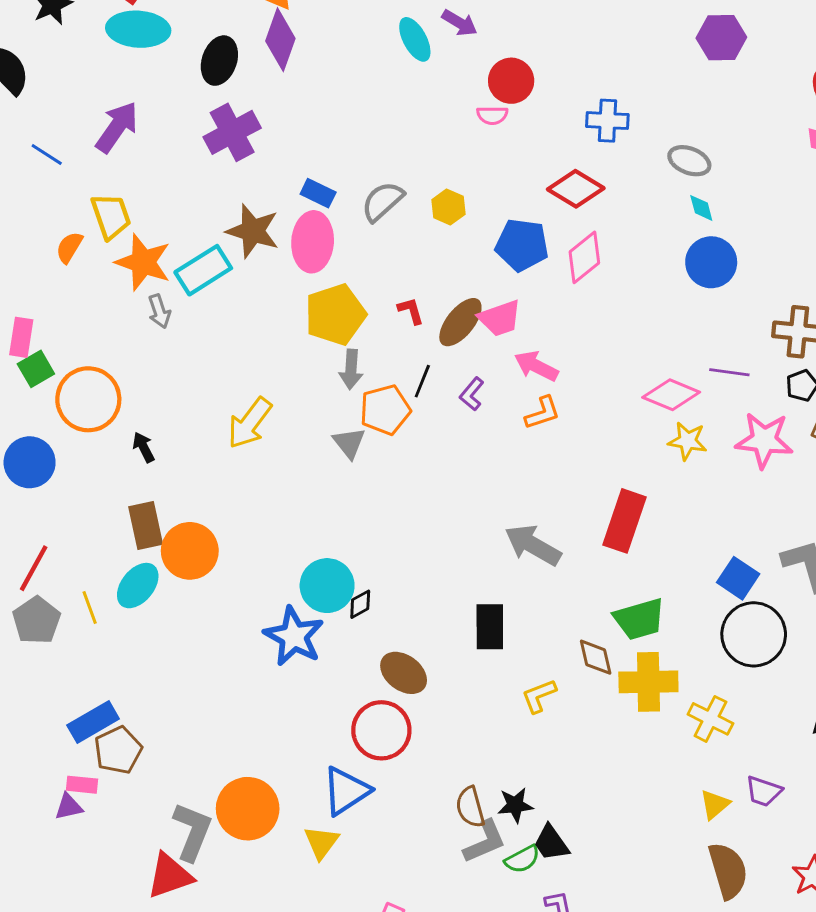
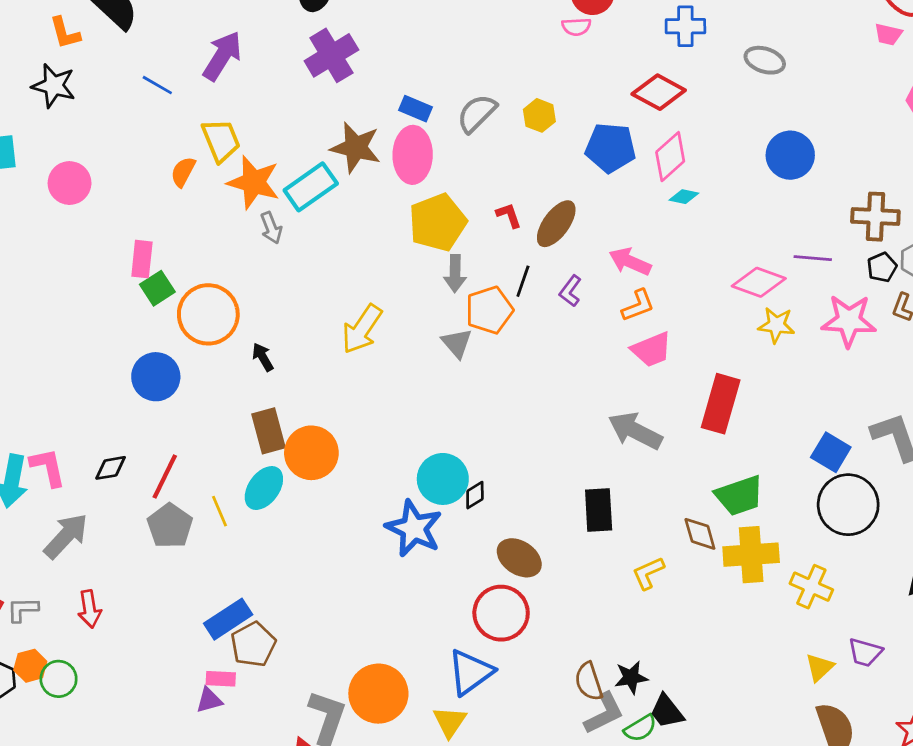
cyan diamond: (701, 208) -> (684, 197), moved, turned -60
pink trapezoid: (500, 318) -> (652, 350), moved

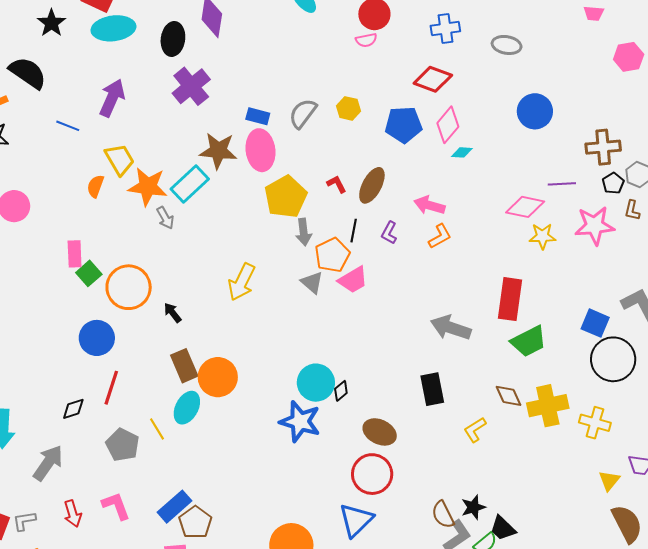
pink trapezoid: (652, 350) -> (353, 280), moved
pink L-shape: (48, 467) -> (116, 506), moved
red line: (165, 477) -> (111, 388), moved
green trapezoid: (739, 496) -> (529, 341), moved

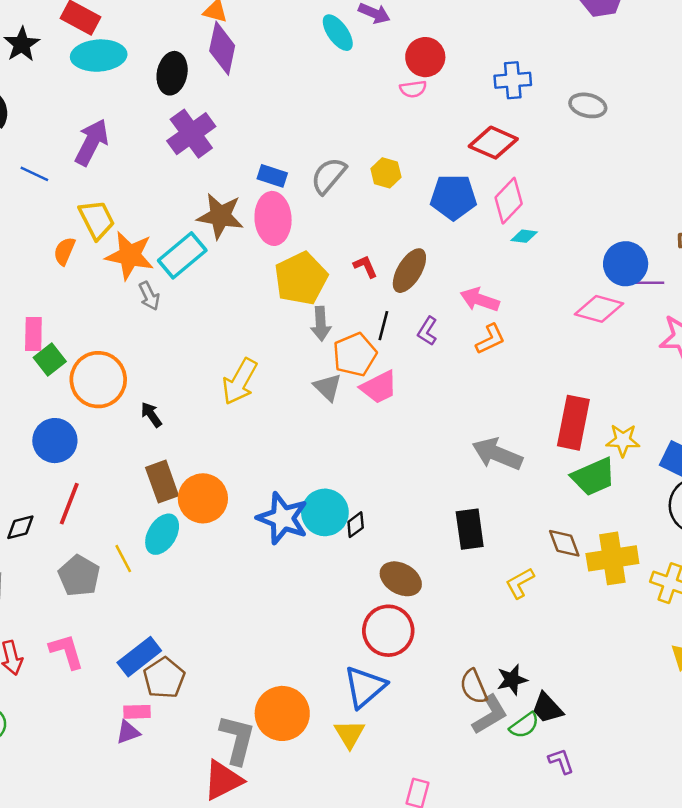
blue circle: (535, 111) -> (626, 264), moved
yellow star: (542, 236) -> (623, 440), moved
blue star: (300, 421) -> (283, 518), moved

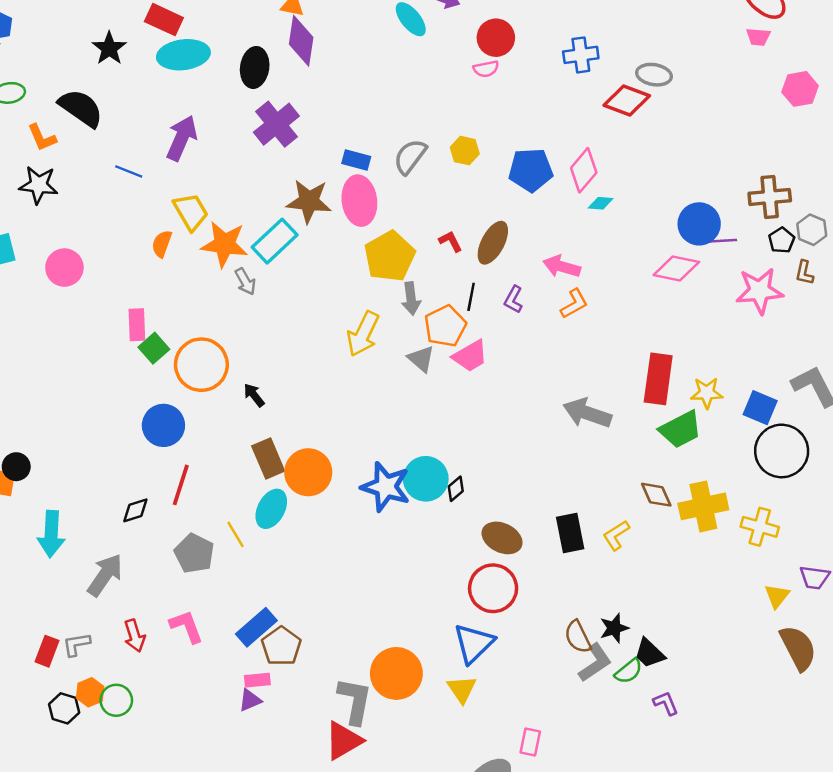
red diamond: (493, 143) -> (627, 101), moved
yellow arrow: (240, 381) -> (363, 334), moved
black rectangle: (470, 529) -> (570, 533), moved

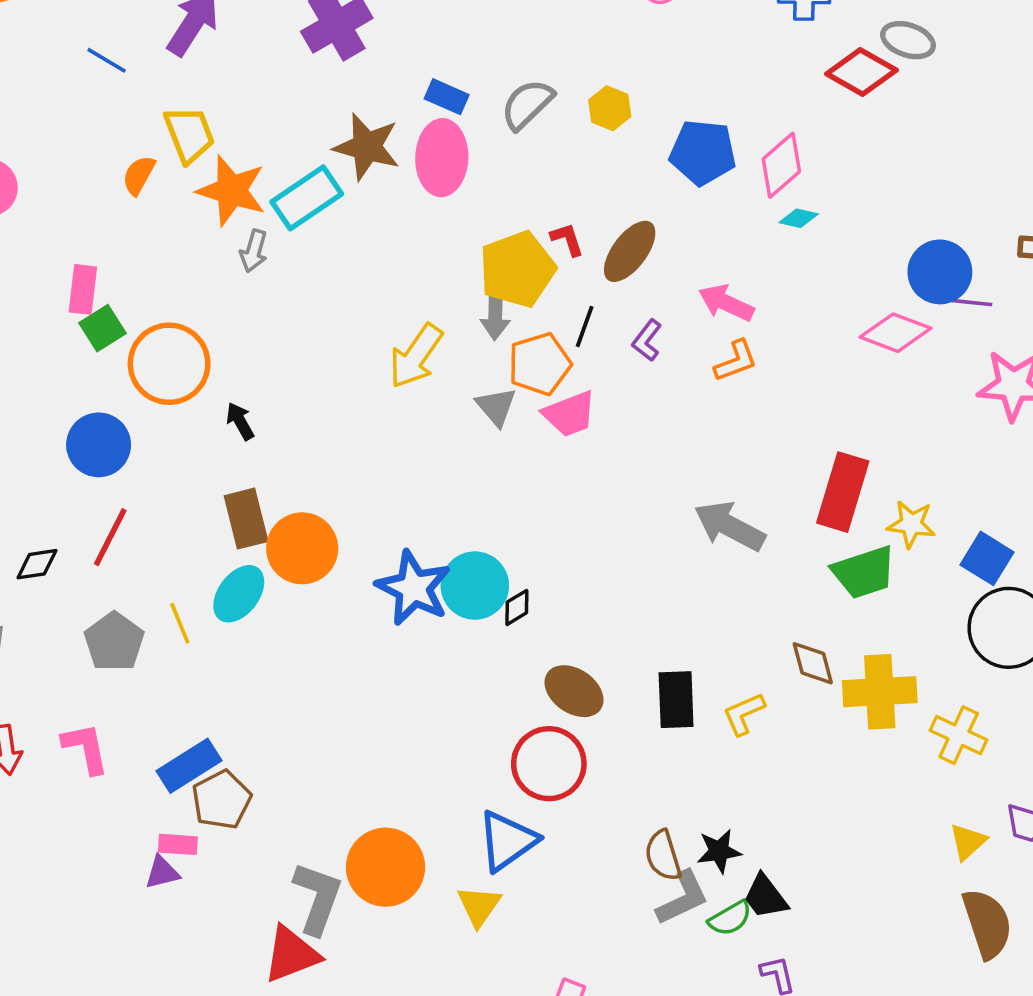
yellow pentagon: (390, 256) -> (517, 269), moved
gray arrow: (245, 282) -> (254, 251), turned 36

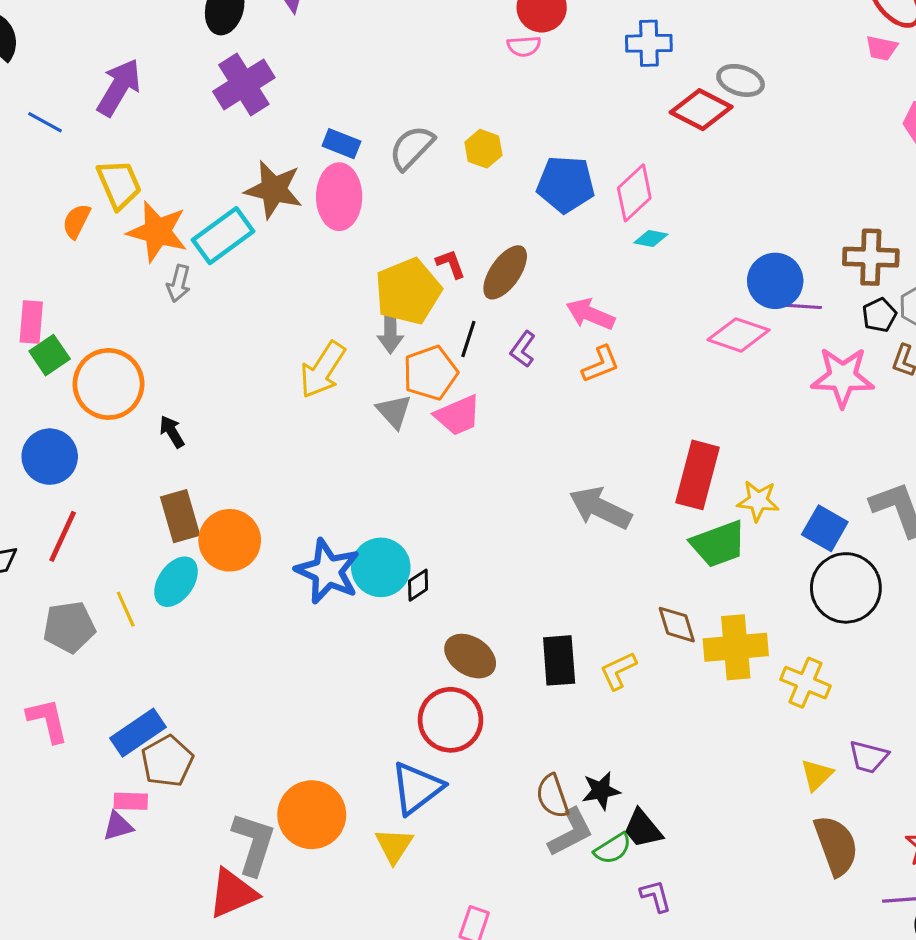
gray pentagon: (114, 642) -> (69, 627), turned 30

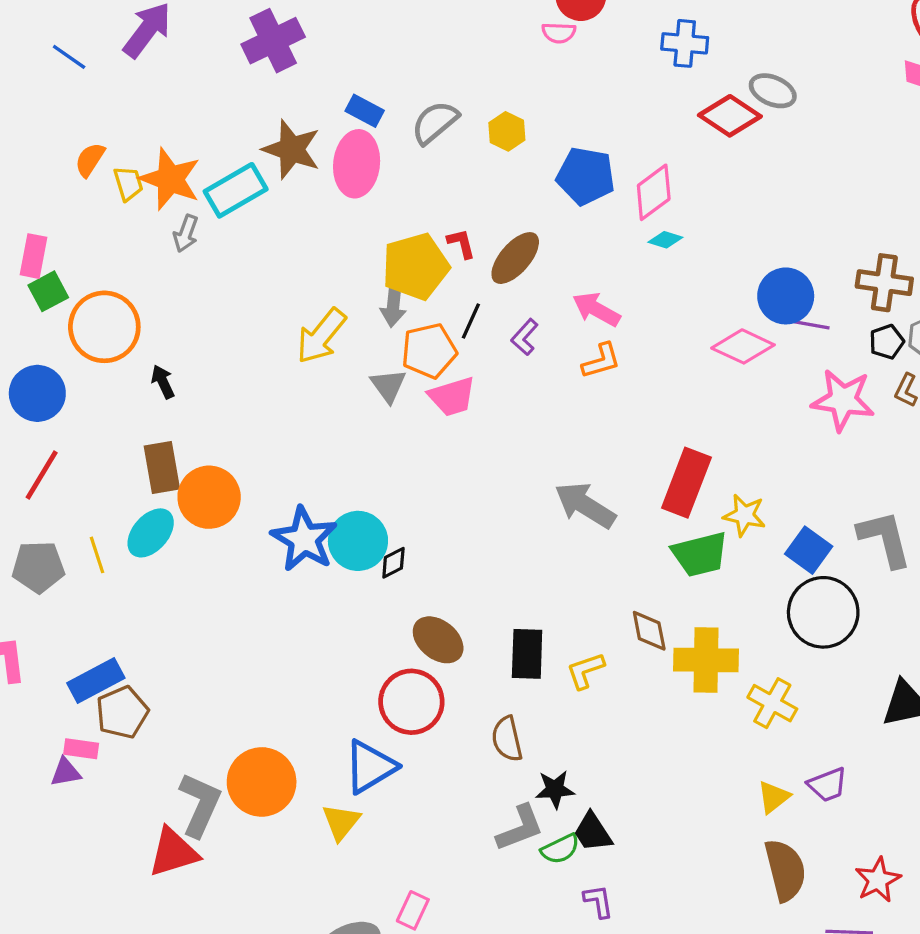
yellow trapezoid: (119, 184) -> (128, 183), moved, size x0.7
purple trapezoid: (869, 757) -> (827, 785), turned -42
brown semicircle: (553, 796) -> (507, 739), moved

